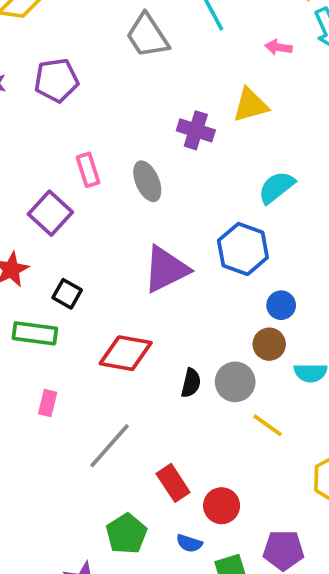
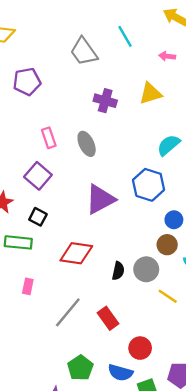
purple cross: (196, 130) -> (105, 101), moved
purple square: (50, 213) -> (38, 176), moved
red rectangle: (173, 483) -> (108, 318), moved
blue semicircle: (189, 543) -> (120, 373), size x1.5

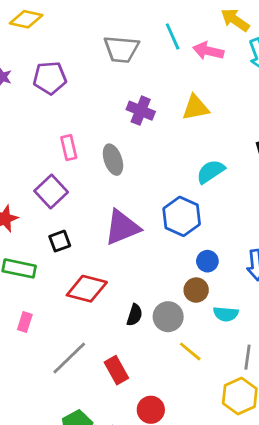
gray trapezoid: (84, 52) -> (121, 49), turned -56
pink arrow: (167, 56) -> (208, 51), moved, size x1.5
black square: (38, 217) -> (60, 241), moved, turned 36

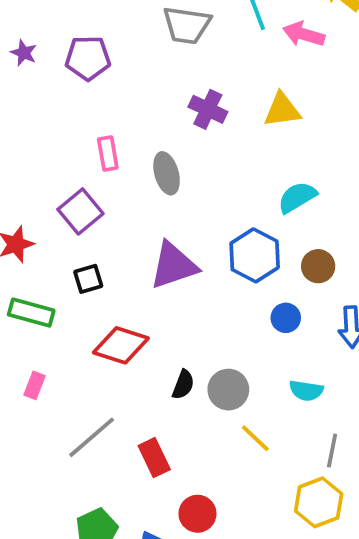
brown circle: (196, 290) -> (318, 266), moved

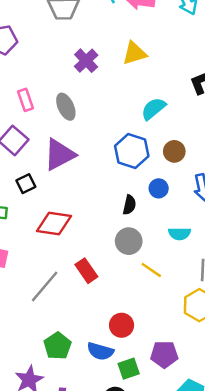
purple cross: (208, 109) -> (86, 61), turned 30
purple triangle: (173, 265) -> (59, 155), moved
black semicircle: (183, 385) -> (129, 205), moved
red rectangle: (154, 458) -> (86, 271), moved

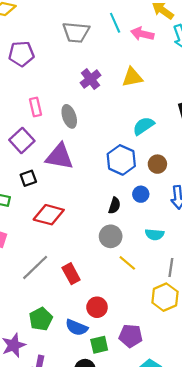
purple triangle: (59, 155) -> (59, 156), turned 32
red rectangle: (86, 271) -> (71, 274), moved

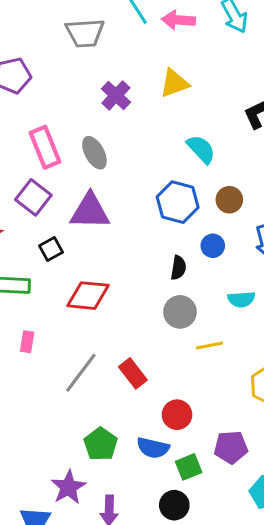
pink rectangle: (35, 107) -> (45, 147), size x1.5
cyan semicircle: (144, 126) -> (201, 149), turned 90
yellow line: (127, 263) -> (209, 346), turned -42

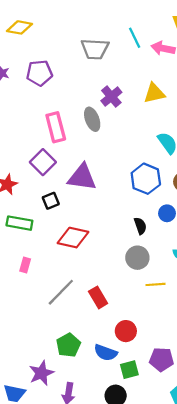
gray ellipse: (94, 153) -> (92, 119), moved
black semicircle: (178, 268) -> (140, 226), turned -35

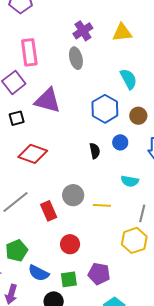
gray ellipse: (92, 119) -> (76, 58), moved
gray circle: (137, 258) -> (73, 195), moved
blue semicircle: (106, 353) -> (39, 273), moved

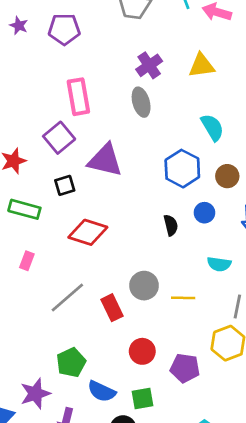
purple pentagon: (99, 274) -> (185, 368), moved

